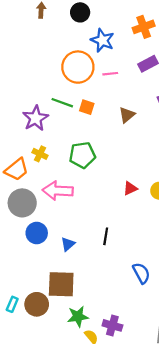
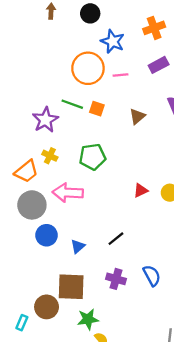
black line: (106, 236) -> (116, 239), turned 42
cyan rectangle: (12, 304) -> (22, 323), moved
purple cross: (112, 325) -> (116, 279), moved

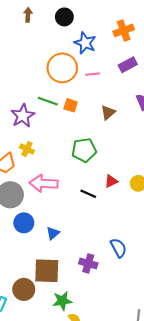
green pentagon: (92, 157) -> (84, 150), moved
black line: (116, 239) -> (88, 194), moved, turned 63
blue semicircle: (152, 276) -> (118, 248), moved

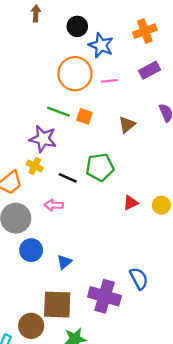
black circle: (64, 17) -> (77, 26), moved
purple star: (23, 116) -> (43, 139), moved, turned -30
pink arrow: (44, 183) -> (54, 205), size x0.6
black line: (88, 194) -> (68, 178), moved
purple cross: (88, 263) -> (105, 296), size x1.5

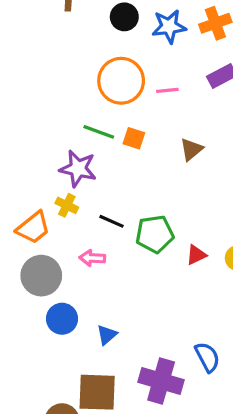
blue star: (101, 45) -> (169, 26), moved, turned -30
green pentagon: (100, 167) -> (155, 234), moved

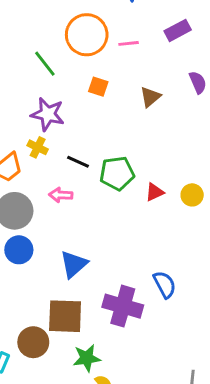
green line: (99, 132) -> (45, 64), moved, turned 32
blue circle: (62, 319) -> (19, 250), moved
blue triangle: (107, 335) -> (74, 264), size x1.5

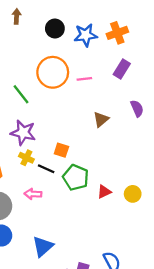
purple rectangle: (178, 30) -> (122, 69), turned -30
orange square: (98, 87) -> (61, 150), moved
yellow cross: (38, 147) -> (26, 158), moved
green pentagon: (117, 173) -> (76, 177), turned 30

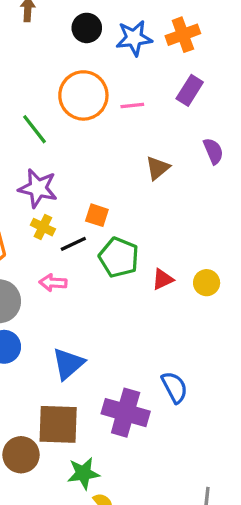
black line: (46, 169) -> (73, 244), turned -49

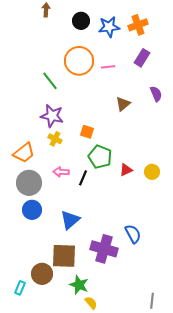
black line: (73, 244) -> (83, 178), moved, turned -42
green star: (83, 473) -> (79, 285), turned 30

